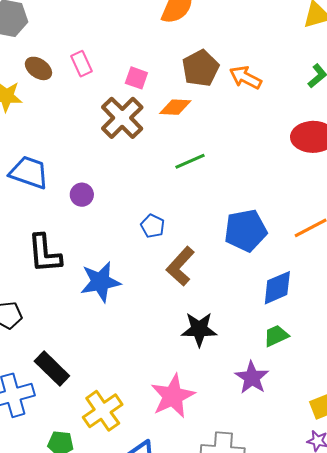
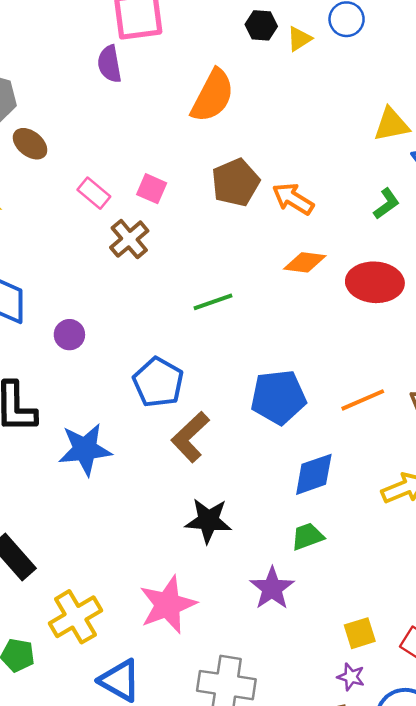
pink rectangle: (82, 64) -> (94, 193), moved, turned -30
brown ellipse: (38, 68) -> (30, 144), moved
orange diamond: (175, 107) -> (305, 262), moved
brown cross: (122, 118) -> (129, 239), size x0.7
blue pentagon: (153, 226) -> (158, 382), size x1.6

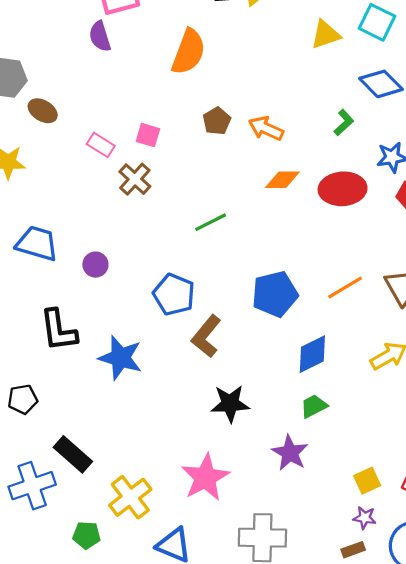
yellow triangle: (392, 125) -> (326, 34), moved
brown pentagon: (236, 182) -> (217, 121), size x0.7
blue star: (85, 449) -> (120, 358), turned 30

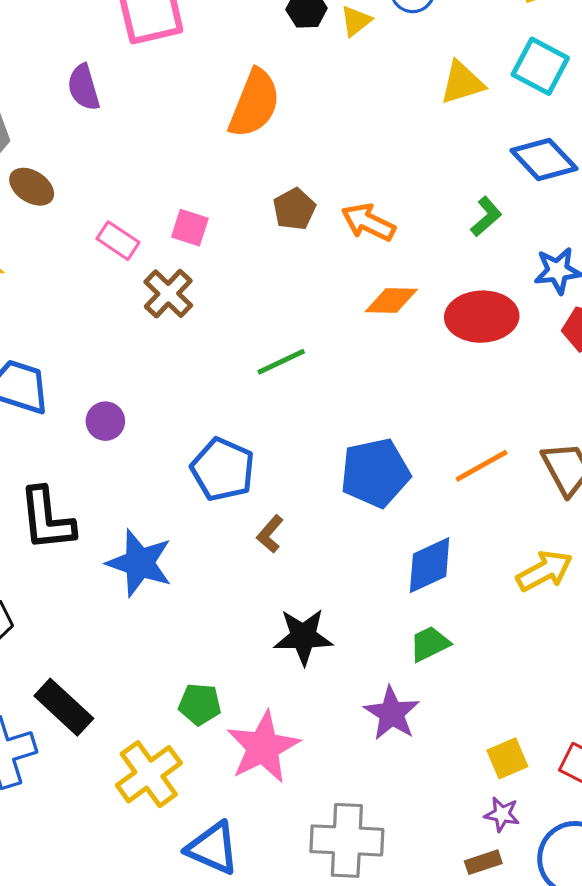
purple semicircle: (100, 36) -> (84, 87), moved
brown L-shape: (206, 336) -> (270, 534), size x0.6
green pentagon: (87, 535) -> (200, 704), moved

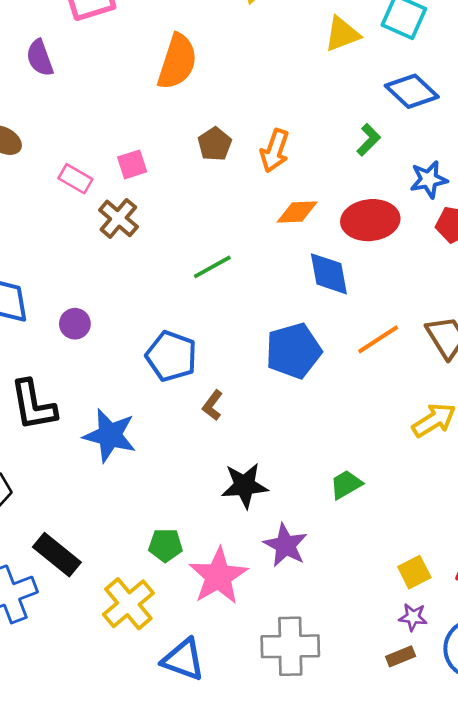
orange arrow: (368, 222) -> (275, 151), turned -93
pink square: (190, 228) -> (132, 164), turned -32
blue diamond: (430, 565) -> (329, 274), moved, turned -72
purple star: (392, 713) -> (285, 545), moved

